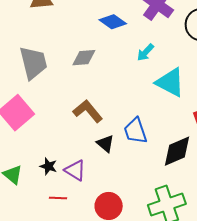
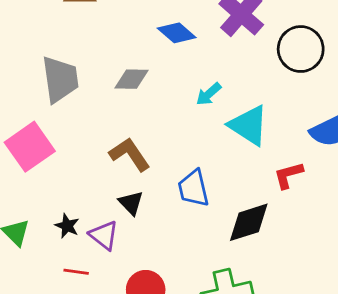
cyan arrow: (145, 52) -> (209, 94), moved
black triangle: (105, 144) -> (131, 203), moved

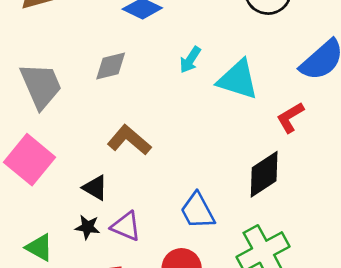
blue trapezoid: (193, 188) -> (198, 211), moved
black triangle: (131, 203) -> (95, 188), moved

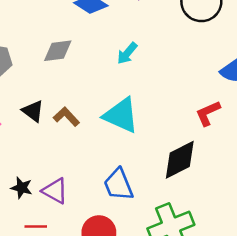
cyan triangle: (238, 80) -> (121, 115), moved
brown L-shape: (129, 140) -> (66, 117), size x0.7
black triangle: (95, 188) -> (33, 111), moved

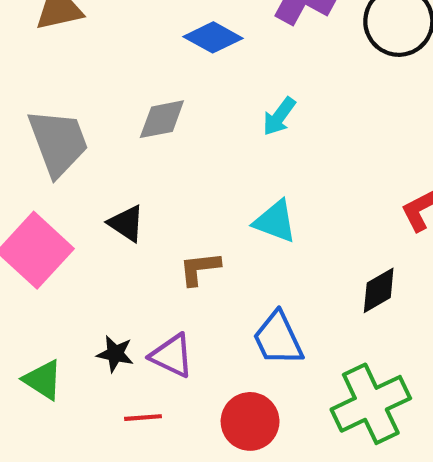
cyan triangle: (121, 115) -> (275, 221), size x0.7
brown L-shape: (66, 117) -> (200, 269), moved, turned -50
black diamond: (180, 160) -> (379, 290), size x0.7

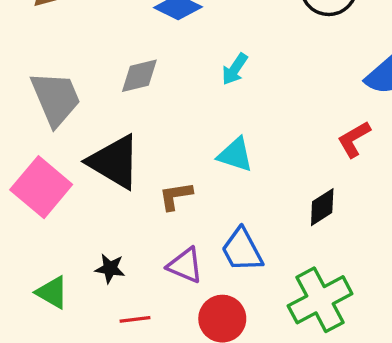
black triangle: (126, 223) -> (114, 162), size x1.8
purple triangle: (172, 356) -> (185, 265), moved

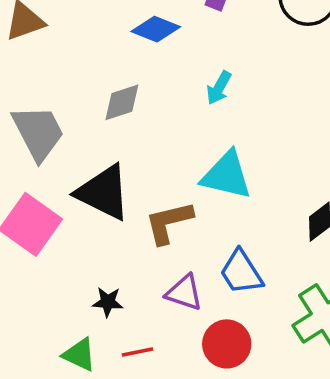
cyan triangle: (235, 155) -> (227, 175), size x1.4
brown L-shape: (176, 196) -> (169, 222), size x1.4
green triangle: (52, 292) -> (79, 355), moved

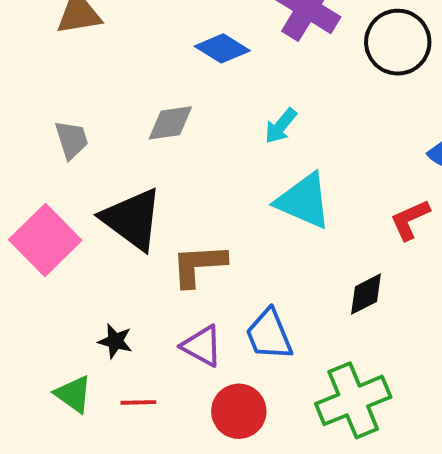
gray trapezoid: (38, 133) -> (72, 140), size x0.6
cyan triangle: (227, 175) -> (304, 201), moved

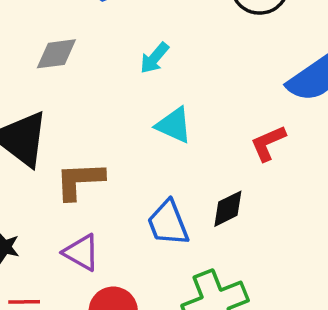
cyan triangle: (304, 201) -> (174, 125), size x0.7
blue trapezoid: (269, 335) -> (168, 223), moved

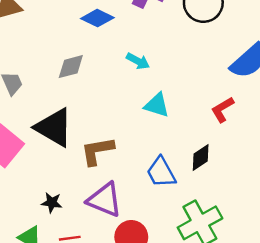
cyan arrow: (154, 58) -> (138, 61), turned -95
purple triangle: (81, 252) -> (105, 200), size x1.4

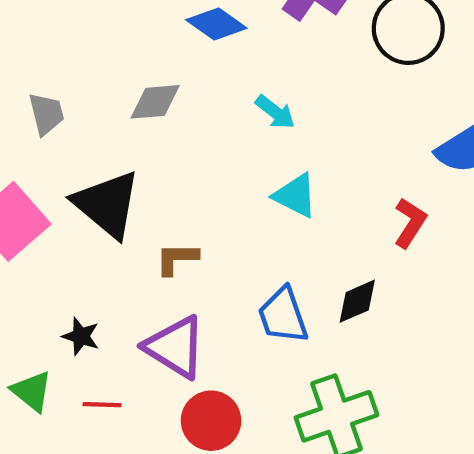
red L-shape: (222, 109) -> (410, 223), turned 144
brown L-shape: (97, 151) -> (177, 259), size x0.7

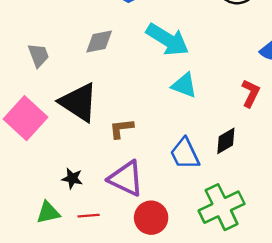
cyan arrow: (275, 112) -> (167, 40), size x1.8
green triangle: (32, 391) -> (48, 213), turned -45

